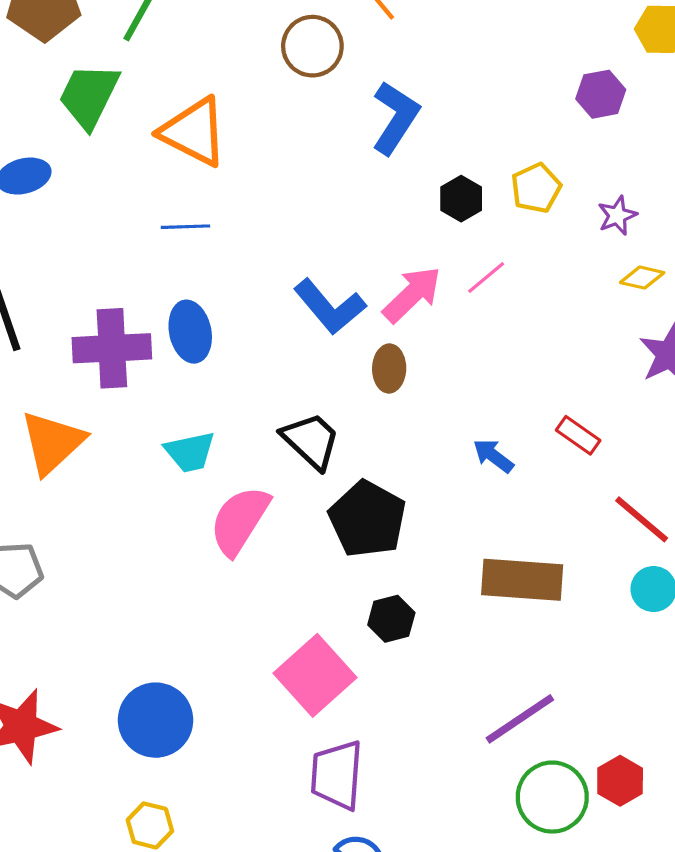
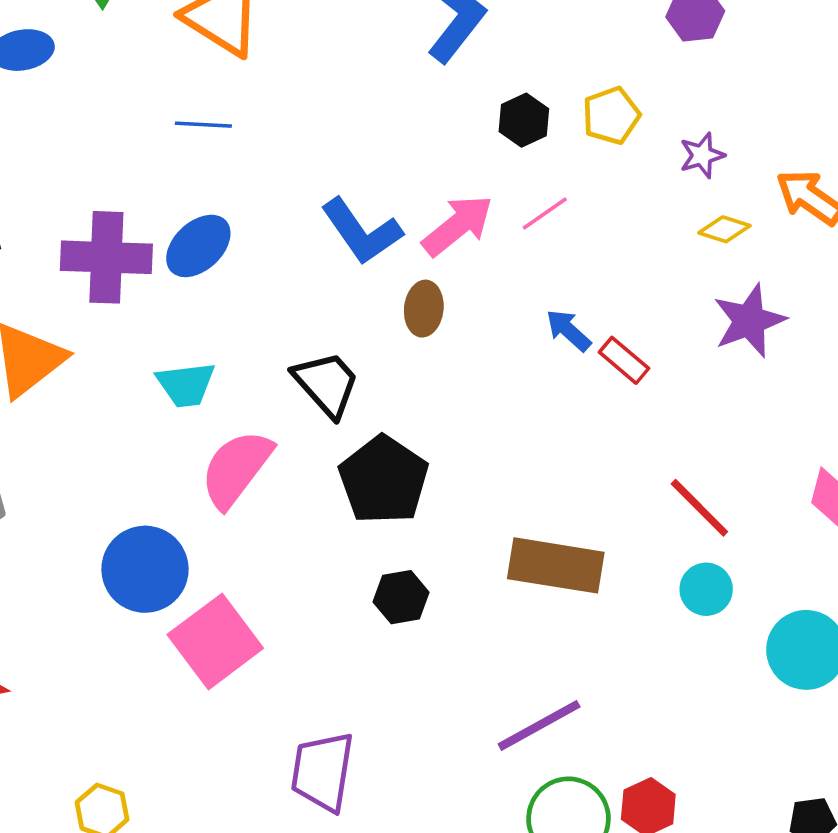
blue ellipse: (190, 332) -> (198, 246), turned 54
red rectangle: (578, 435) -> (624, 360), moved
blue arrow: (493, 456) -> (568, 330), moved
pink square: (315, 675) -> (215, 641), moved
blue circle: (156, 720) -> (145, 569), moved

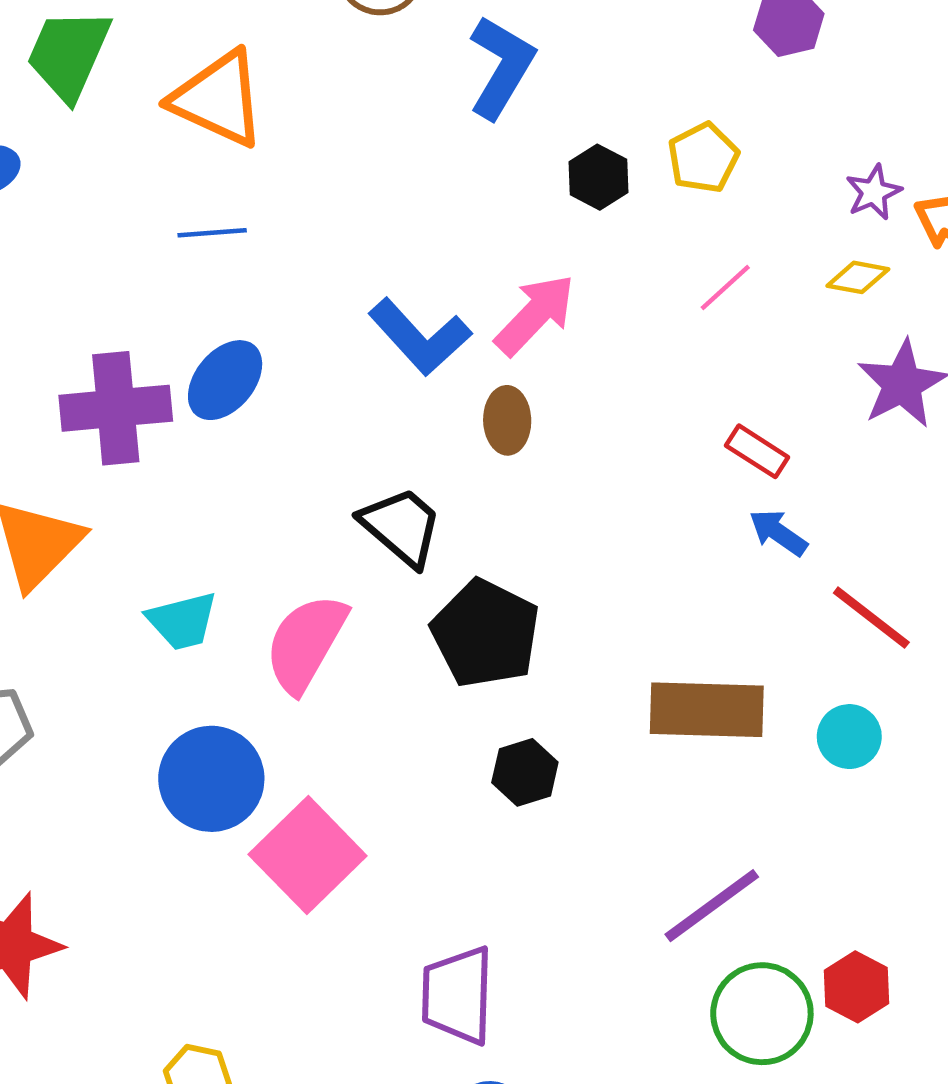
purple star: (702, 155) -> (874, 192), moved
pink line: (545, 213) -> (725, 288), moved
blue arrow: (568, 330) -> (778, 533), moved
cyan trapezoid: (186, 385) -> (182, 621), moved
cyan circle: (706, 589) -> (849, 737), moved

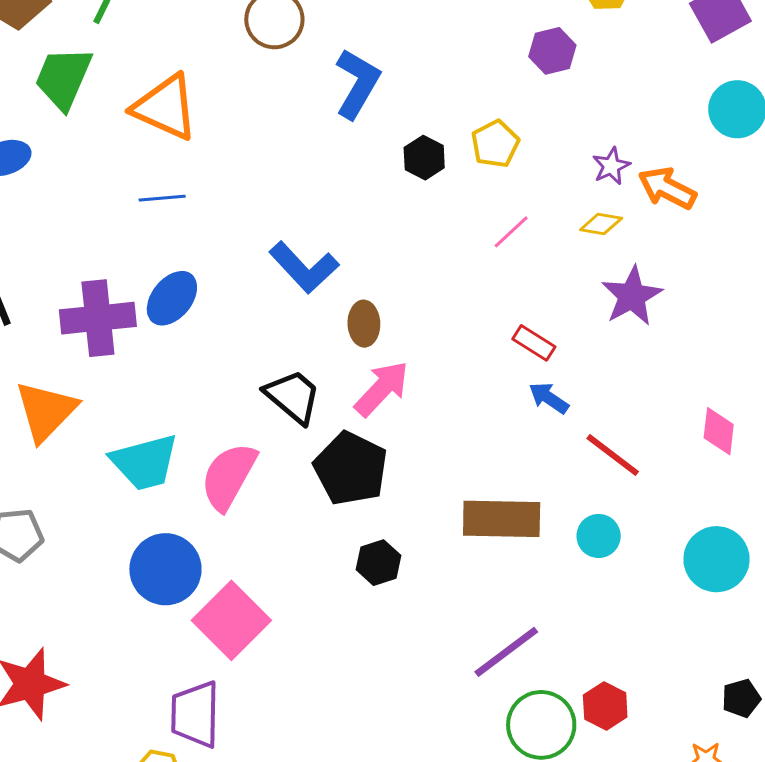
pink arrow: (535, 315) -> (382, 389), moved
cyan trapezoid: (182, 621) -> (145, 462), size x1.4
purple trapezoid: (457, 995) -> (195, 714), moved

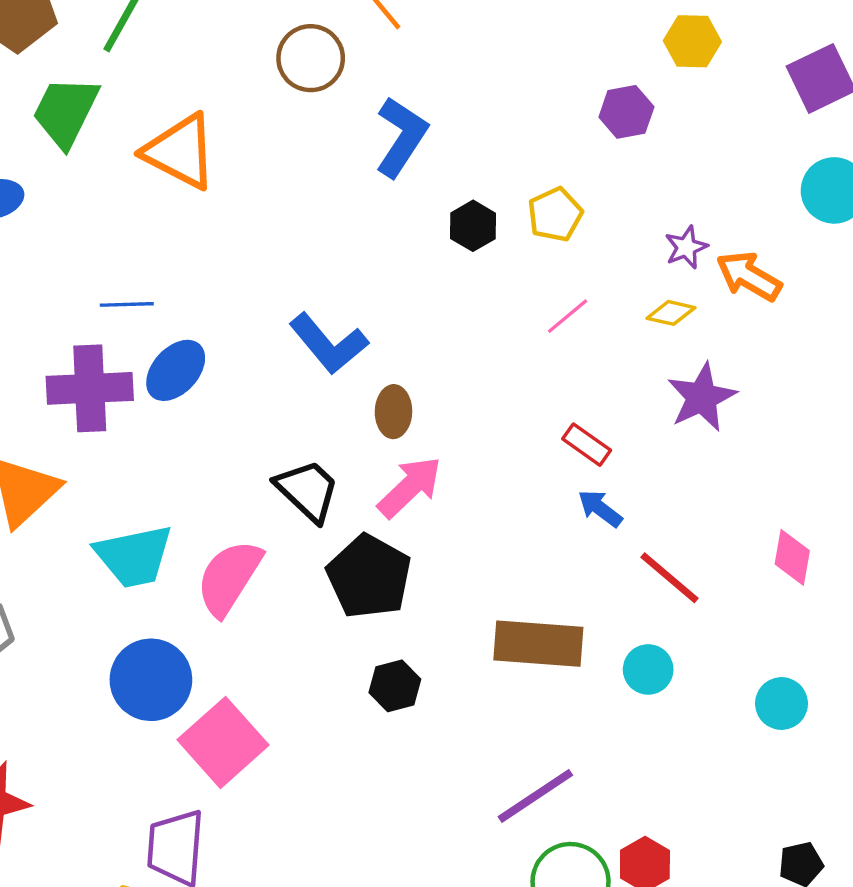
blue line: (162, 198) -> (127, 304), moved
cyan circle: (716, 559) -> (782, 704), size x0.7

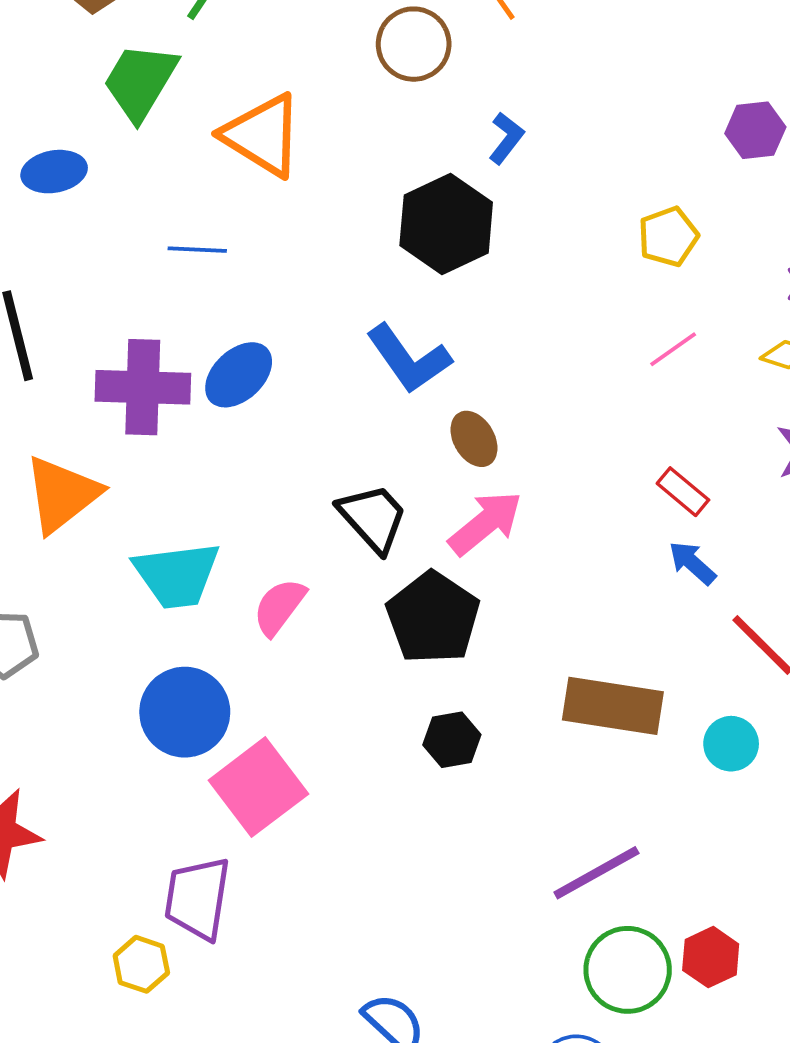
blue L-shape: (401, 137) -> (506, 138), size x0.6
black hexagon: (473, 226) -> (446, 224), moved, size x1.8
blue line: (127, 304) -> (197, 250), moved
brown ellipse: (393, 412) -> (474, 439), turned -36
pink semicircle: (229, 578) -> (279, 607), size x0.7

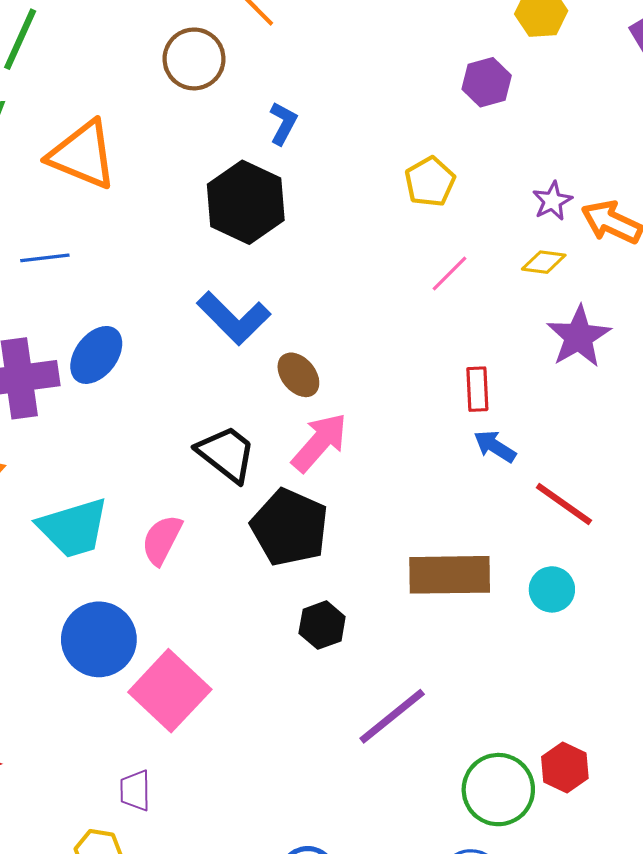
red rectangle: (683, 492) -> (477, 389), turned 57
purple line: (596, 873) -> (392, 716), moved
purple trapezoid: (197, 898) -> (135, 790), size x0.6

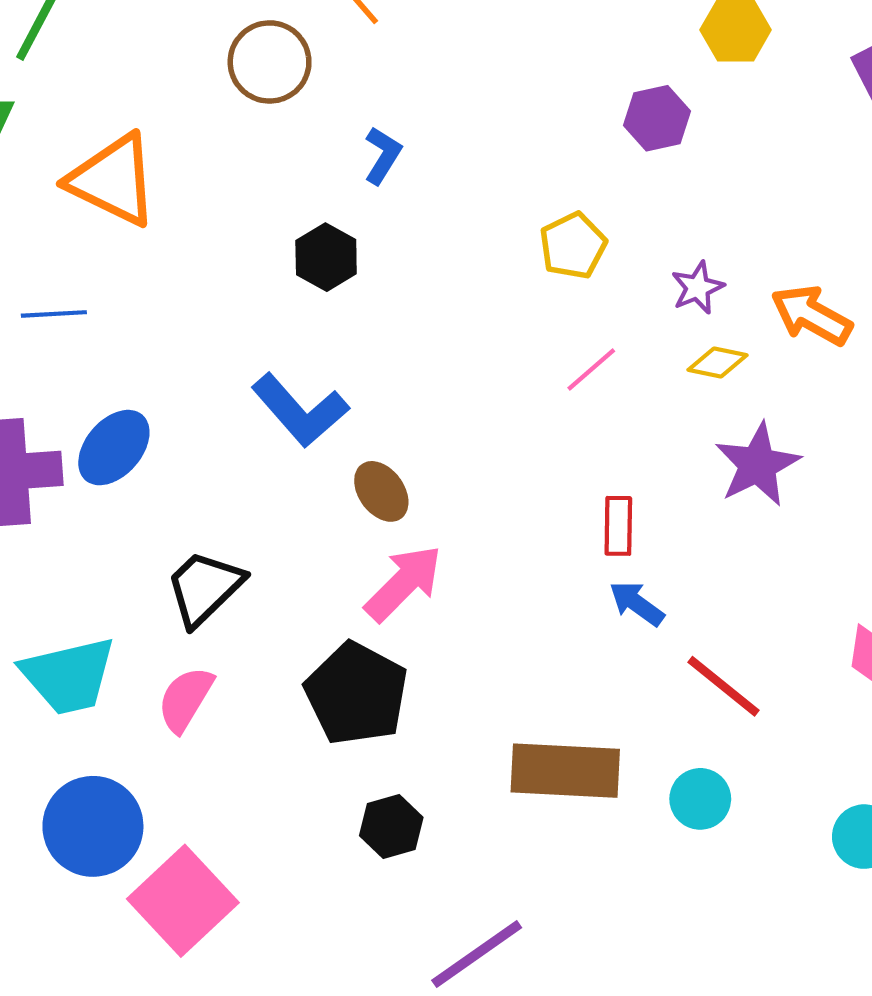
purple star: (552, 201) -> (698, 288), moved
black hexagon: (246, 202) -> (326, 257), size x0.6
black trapezoid: (226, 454) -> (204, 588), moved, turned -86

